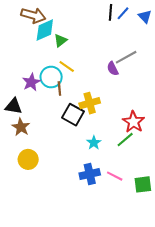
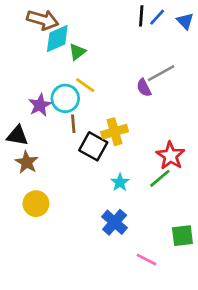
brown line: (59, 88) -> (73, 124), moved
blue cross: (90, 174) -> (115, 222), turned -36
pink line: (115, 176) -> (147, 260), moved

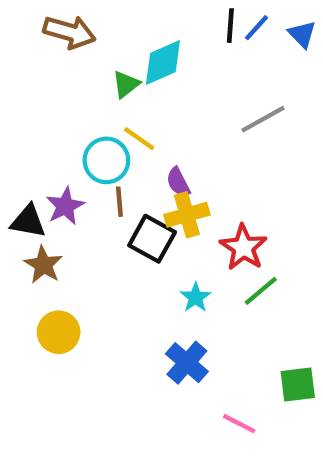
cyan diamond: (57, 38) -> (163, 63), moved
purple semicircle: (144, 88) -> (178, 182), moved
purple star: (40, 105) -> (65, 206), moved
red star: (170, 156) -> (243, 247), moved

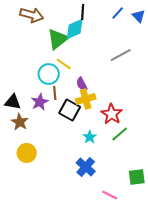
black line: (230, 26) -> (83, 12), moved
green triangle: (126, 84) -> (58, 39), size x1.6
purple star: (65, 206) -> (40, 102), moved

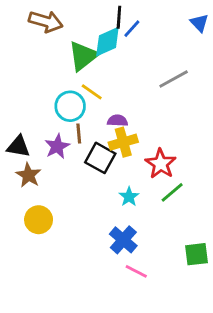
blue line: (118, 13) -> (132, 29), moved
purple semicircle: (82, 84) -> (118, 121), turned 120
pink line: (110, 195) -> (136, 271), moved

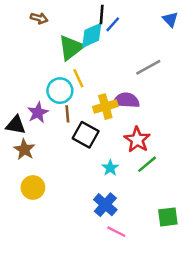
brown arrow: (46, 21) -> (39, 18), size x0.6
yellow line: (92, 92) -> (78, 78), turned 30
purple semicircle: (118, 121) -> (126, 100), moved, size x1.5
yellow cross: (123, 142) -> (105, 107), moved
purple star: (57, 146) -> (38, 113), moved

